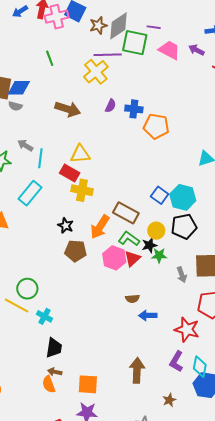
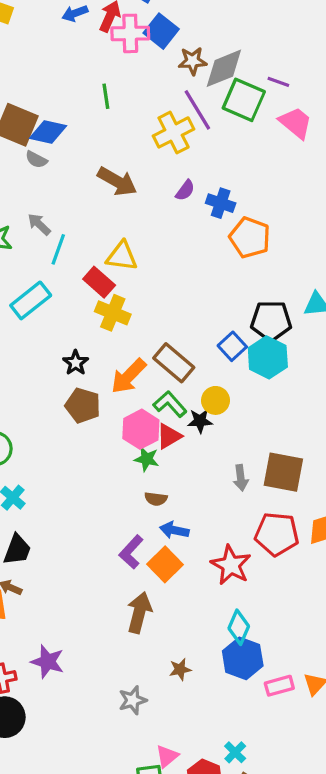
purple line: (108, 55) -> (197, 110), turned 48
black pentagon: (184, 226) -> (271, 321), moved
green star: (159, 255) -> (147, 459), moved
purple L-shape: (176, 361) -> (131, 552), moved
orange square: (88, 384) -> (165, 564), moved, turned 30

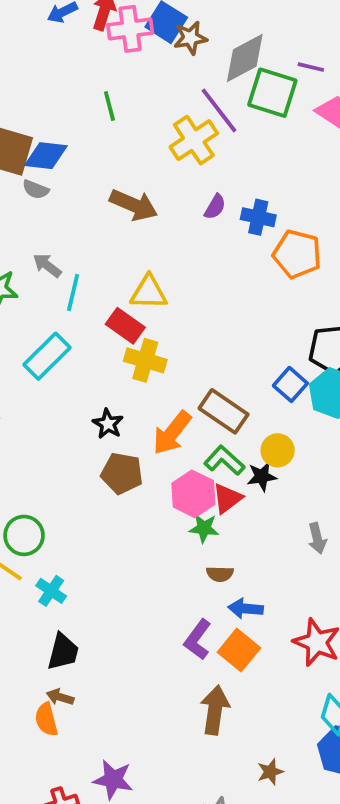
brown star: (193, 61) -> (190, 38), moved

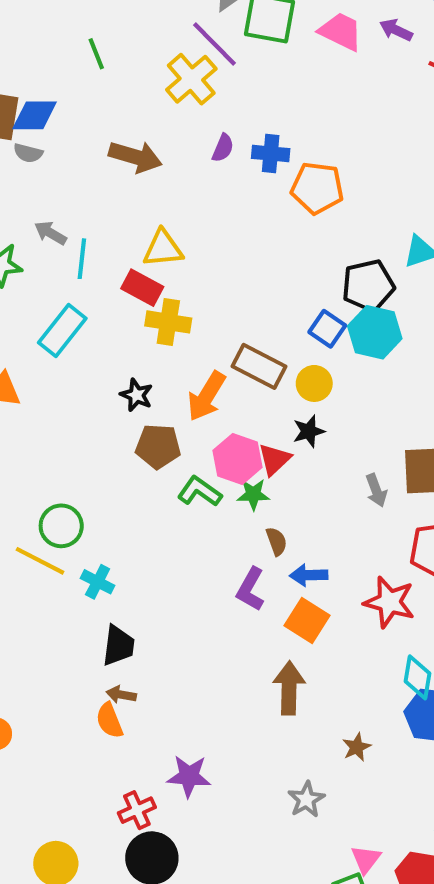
yellow circle: (278, 450) -> (314, 383), moved
green L-shape: (224, 460) -> (200, 492), moved
brown semicircle: (220, 574) -> (276, 541), turned -104
purple L-shape: (198, 640) -> (250, 589), moved

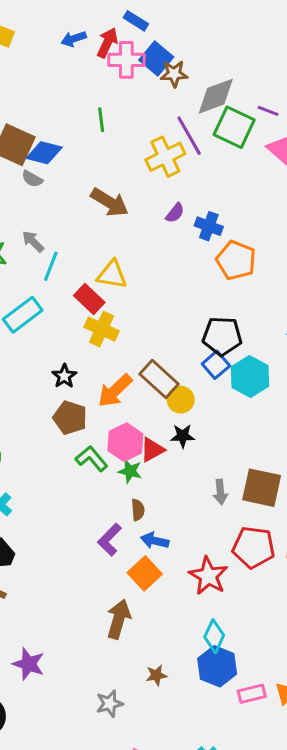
black pentagon: (368, 286) -> (222, 336), moved
yellow circle: (314, 383) -> (181, 400), moved

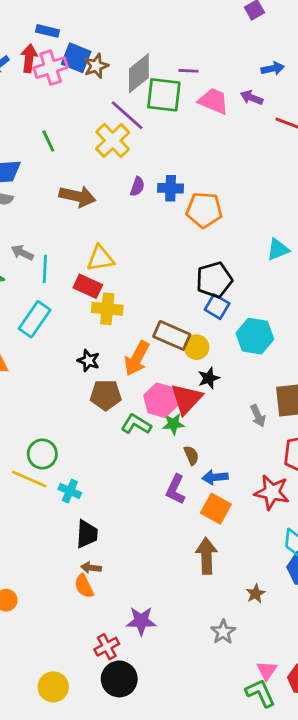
green line: (101, 120) -> (48, 141), moved
cyan hexagon: (250, 377) -> (255, 336), moved
red triangle: (152, 450) -> (186, 399), size x1.4

